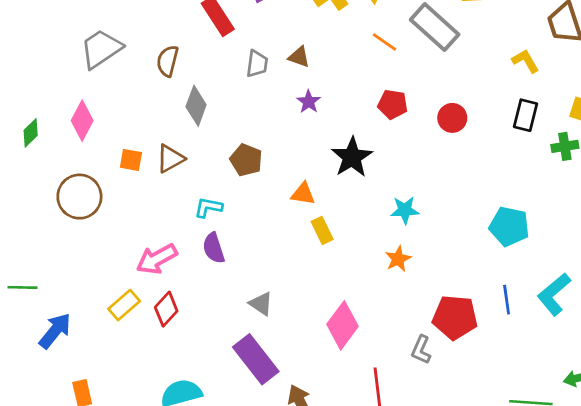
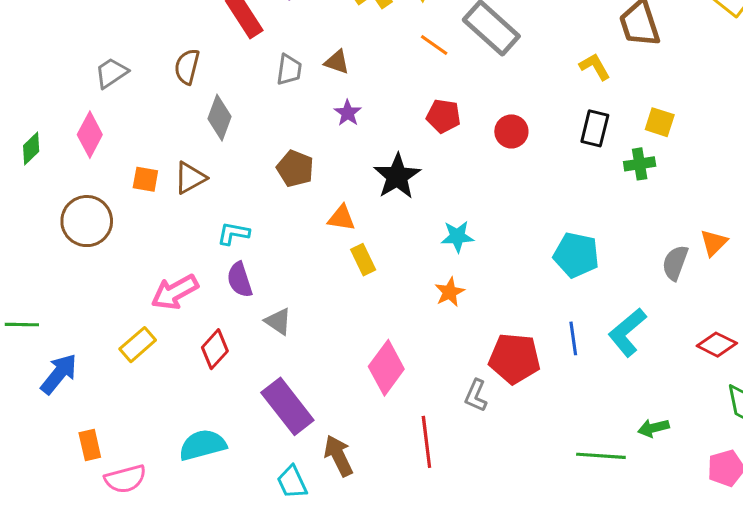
gray trapezoid: (101, 49) -> (111, 73), moved, size x0.7
brown pentagon: (246, 160) -> (295, 169), moved
gray triangle: (261, 304) -> (278, 321), moved
red diamond: (166, 309) -> (215, 349), moved

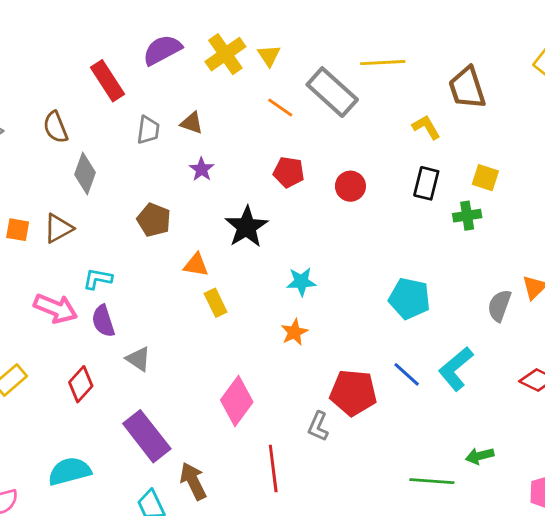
brown semicircle: (187, 67) -> (55, 127), turned -36
pink arrow: (175, 292) -> (55, 308), moved, turned -129
blue line: (573, 338) -> (407, 374), turned -40

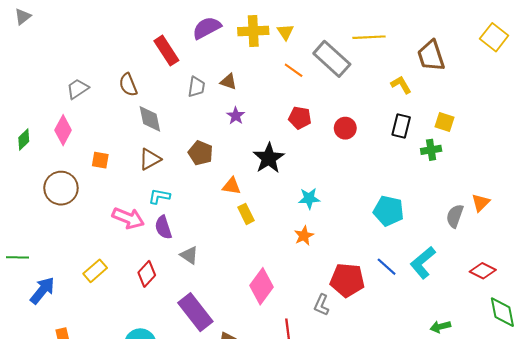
yellow cross: (225, 54) -> (253, 31), turned 32
gray diamond: (85, 174) -> (150, 119), turned -32
brown triangle: (58, 228) -> (150, 159), moved

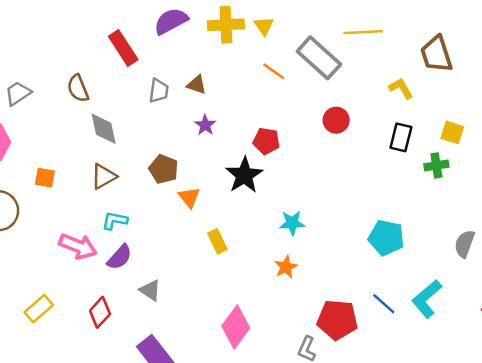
red pentagon: (300, 118) -> (266, 141), moved
red circle: (345, 128) -> (336, 120), moved
orange triangle: (232, 186) -> (189, 197), moved, turned 42
purple semicircle: (163, 227) -> (120, 257), turned -120

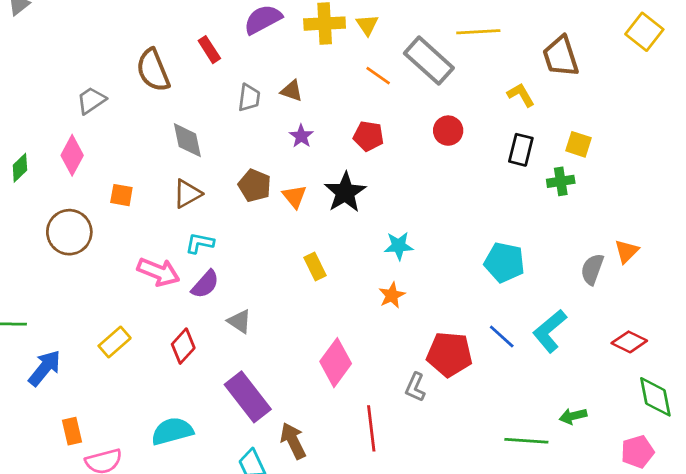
red rectangle: (123, 48) -> (209, 50), size x0.7
brown semicircle: (78, 88) -> (153, 70), moved, size x1.4
red pentagon: (266, 141) -> (369, 136), moved
orange triangle: (189, 197) -> (294, 196), moved

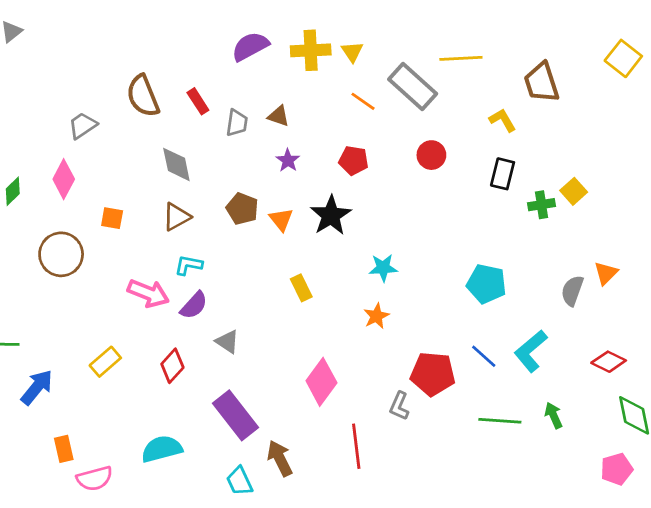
red rectangle: (209, 50) -> (198, 101), moved
yellow square: (579, 144) -> (574, 191), moved, turned 30
green arrow: (573, 416) -> (554, 415), moved, turned 80
green line: (526, 441) -> (500, 421), moved

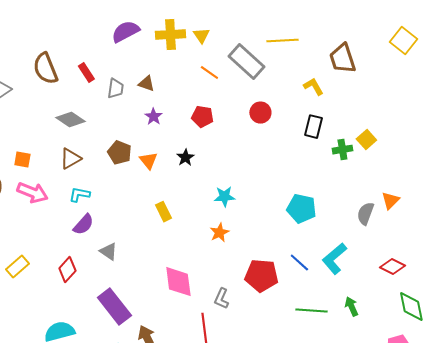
gray diamond: (176, 164) -> (70, 120), turned -44
black star: (331, 215) -> (185, 158), size x0.6
pink arrow: (148, 293) -> (32, 193), moved
pink diamond: (321, 382) -> (178, 282), turned -44
gray L-shape: (399, 406) -> (221, 299), moved

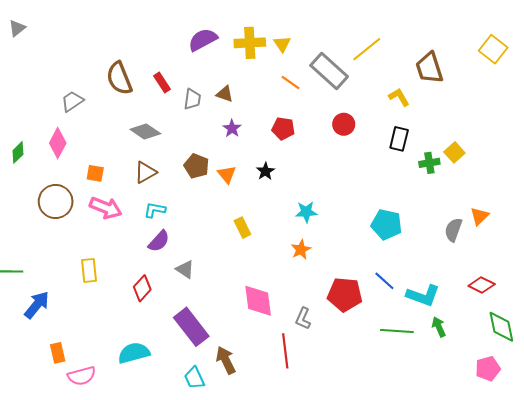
yellow line: (282, 41) -> (367, 49), turned -36
cyan L-shape: (334, 259) -> (423, 295), moved, turned -120
yellow rectangle: (17, 267) -> (89, 270), moved, turned -55

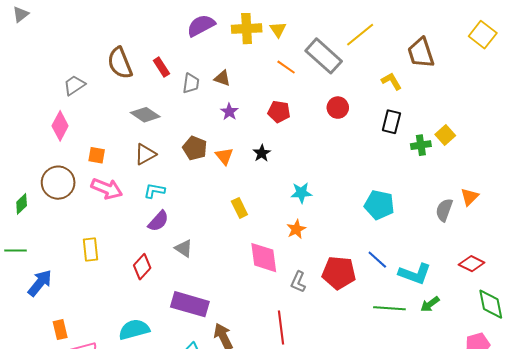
green diamond: (18, 152) -> (22, 204), moved
pink diamond: (258, 301) -> (264, 258), moved
gray L-shape: (303, 318) -> (298, 282), moved
purple rectangle: (191, 327) -> (190, 304), turned -36
green arrow: (439, 327) -> (430, 304), turned -102

